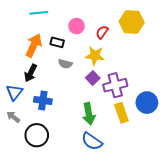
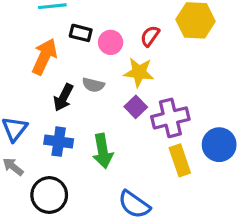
pink circle: (77, 26) -> (111, 42), moved
black rectangle: (57, 42) -> (81, 33), moved
black arrow: (31, 73) -> (63, 97), moved
green arrow: (89, 114) -> (103, 151), moved

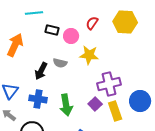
red semicircle: (150, 36) -> (92, 23), moved
orange arrow: (44, 57) -> (15, 45), moved
purple square: (136, 107) -> (95, 104), moved

